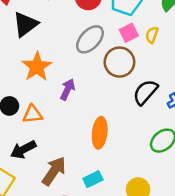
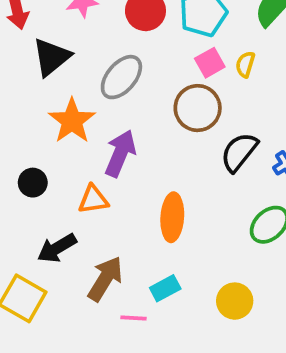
gray ellipse: (90, 39) -> (121, 77), moved
purple arrow: (68, 89) -> (120, 153), size x1.4
orange triangle: (33, 114) -> (93, 200), moved

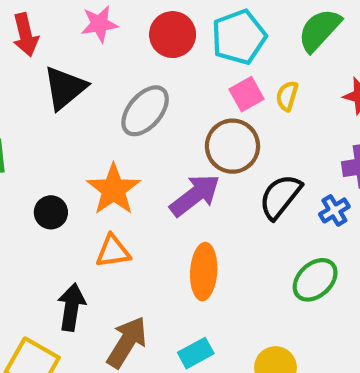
orange star: (72, 121) -> (114, 189), moved
purple arrow: (120, 153) -> (195, 195), moved, turned 30
black circle: (33, 183) -> (51, 212), moved
black arrow: (57, 248) -> (71, 307), turned 129

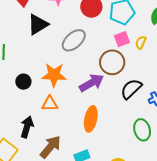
orange star: (114, 189) -> (54, 75), turned 30
green ellipse: (315, 280) -> (142, 130), turned -70

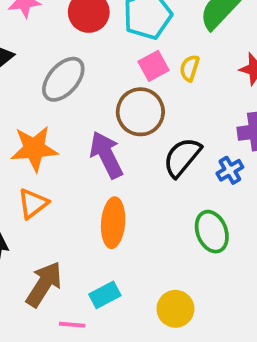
purple arrow: (92, 83) -> (106, 155), turned -80
orange triangle: (50, 104) -> (33, 203), turned -30

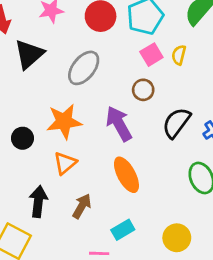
brown circle: (140, 112) -> (143, 90), size x0.6
orange ellipse: (113, 223) -> (126, 175), turned -30
brown arrow: (44, 284) -> (82, 206), moved, size x0.7

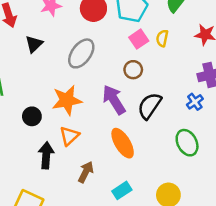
black triangle: (29, 54) -> (34, 44), size x0.7
black semicircle: (176, 123) -> (150, 106), moved
black arrow: (38, 201) -> (46, 155), moved

